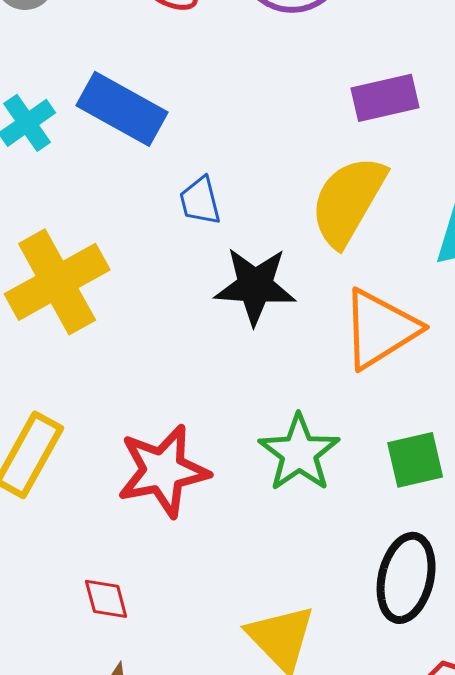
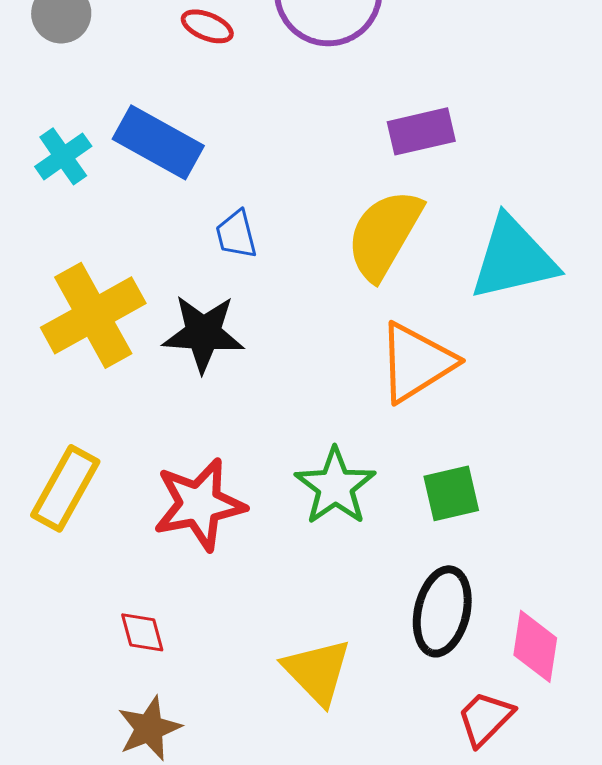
black star: (255, 286) -> (203, 333), moved

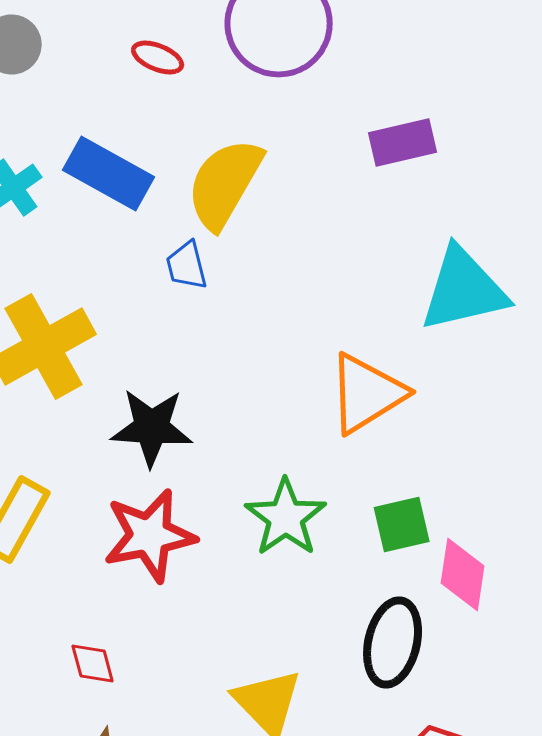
purple rectangle: (421, 131) -> (403, 142), moved
yellow semicircle: (384, 234) -> (225, 184), moved
black star: (203, 333) -> (152, 428), moved
pink diamond: (535, 646) -> (463, 574), moved

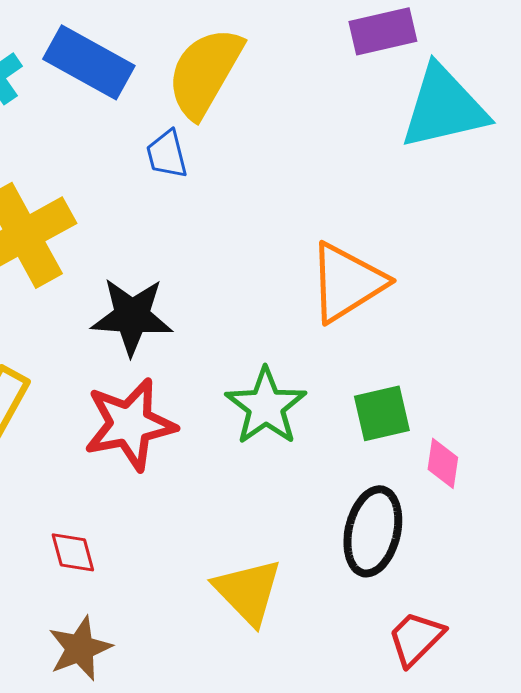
cyan triangle: (464, 290) -> (444, 107), moved
pink diamond: (463, 574) -> (443, 463), size x0.7

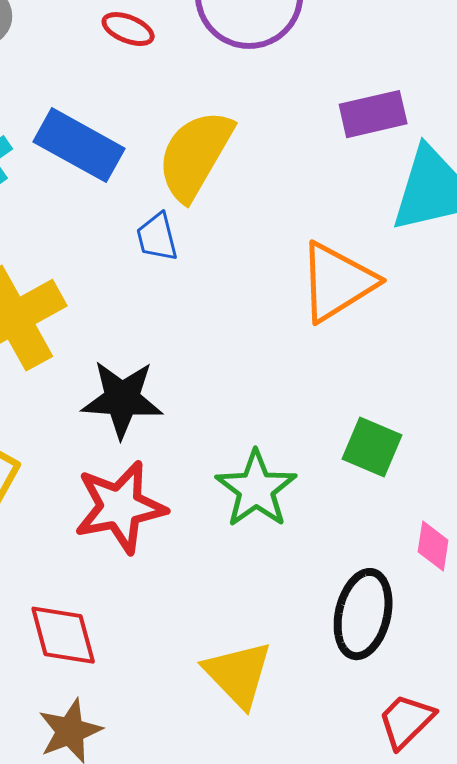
orange triangle: (347, 282) -> (337, 282), moved
green square: (382, 413) -> (372, 447), moved, turned 36
red diamond: (73, 552) -> (63, 635), size x1.5

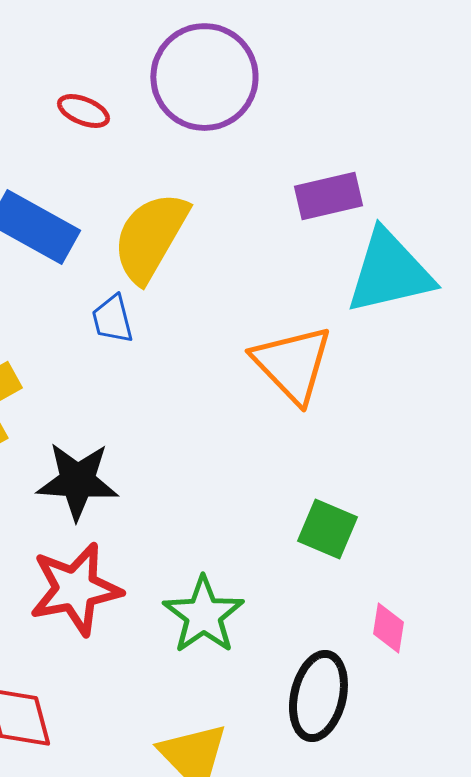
orange triangle: (337, 282) -> (292, 364), turned -42
green star: (256, 489) -> (203, 615), moved

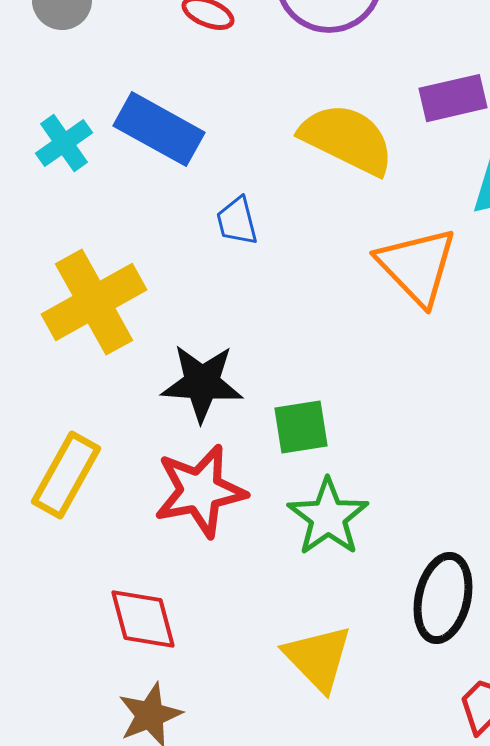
yellow semicircle: (150, 237) -> (347, 139), moved, turned 86
green square: (327, 529) -> (301, 427), moved, turned -32

